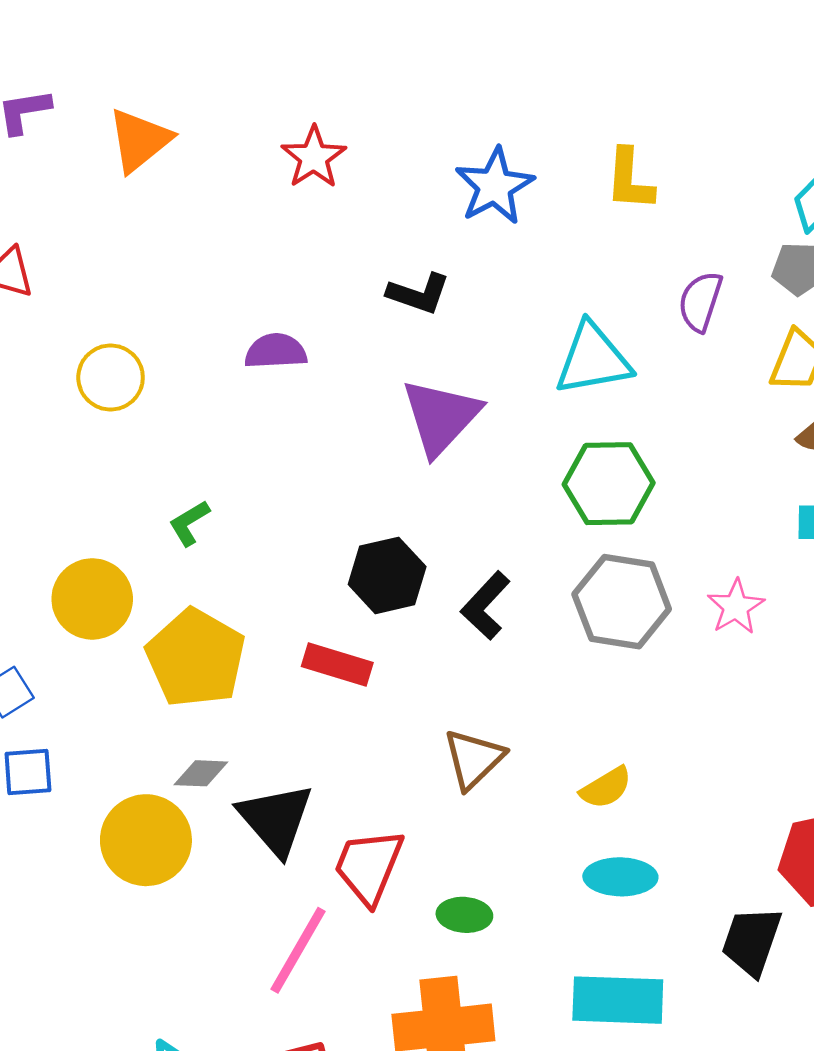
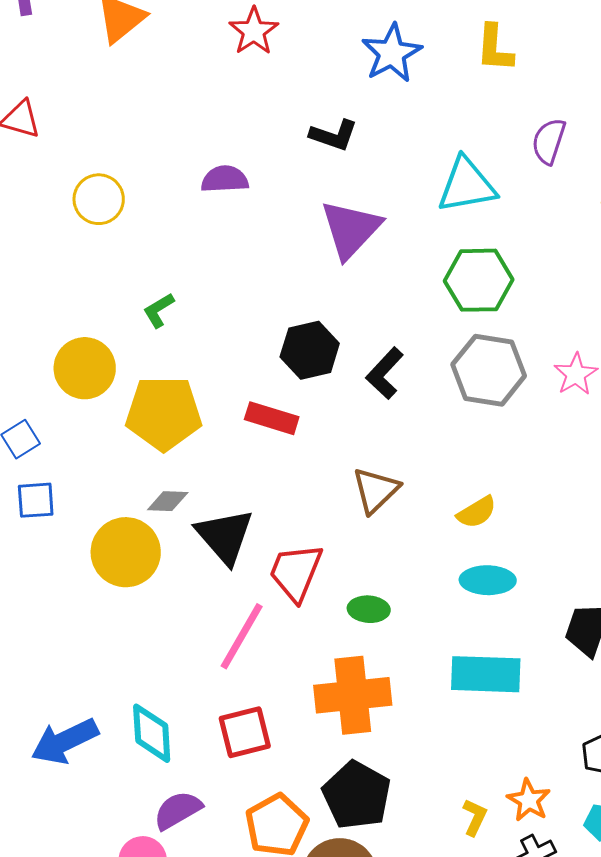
yellow pentagon: (196, 658) -> (164, 413), turned -30

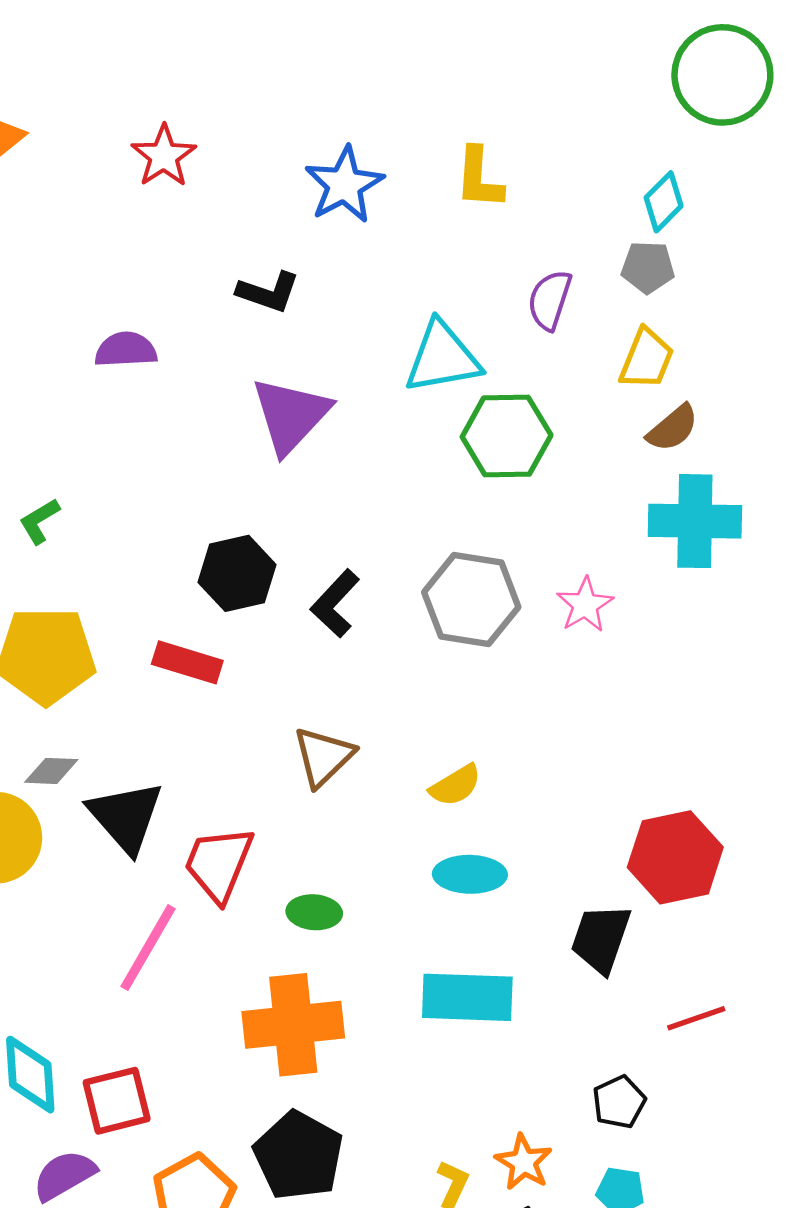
green hexagon: (479, 280) -> (507, 436), moved
red square: (245, 732) -> (117, 1101), moved

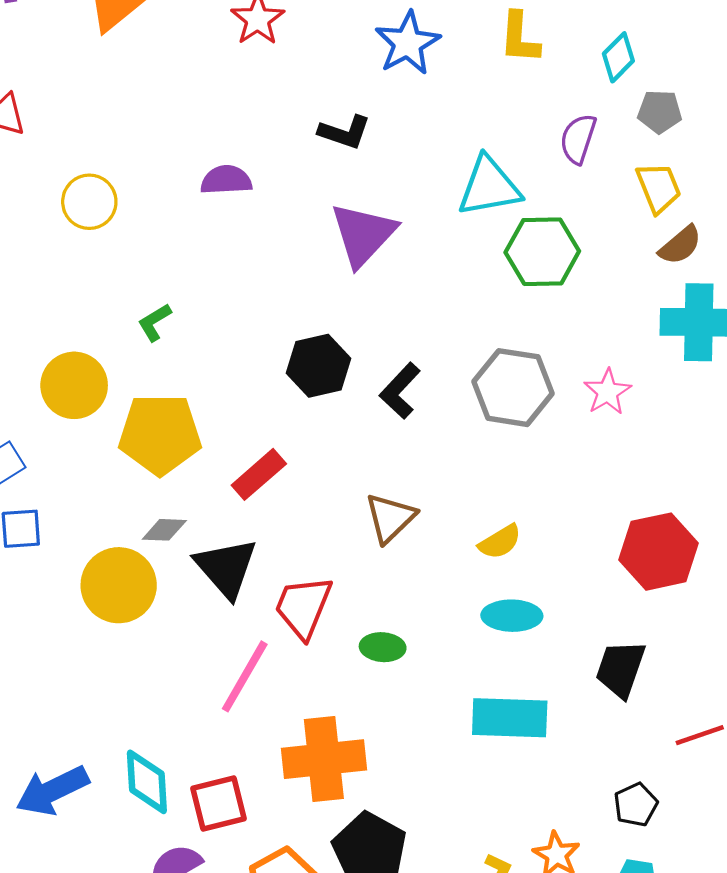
cyan diamond: (664, 202) -> (618, 57), moved
yellow trapezoid: (647, 359) -> (659, 188), turned -44
red rectangle: (187, 662) -> (259, 474), moved, turned -58
red hexagon: (675, 857) -> (659, 552), moved
orange cross: (293, 1025) -> (324, 759), moved

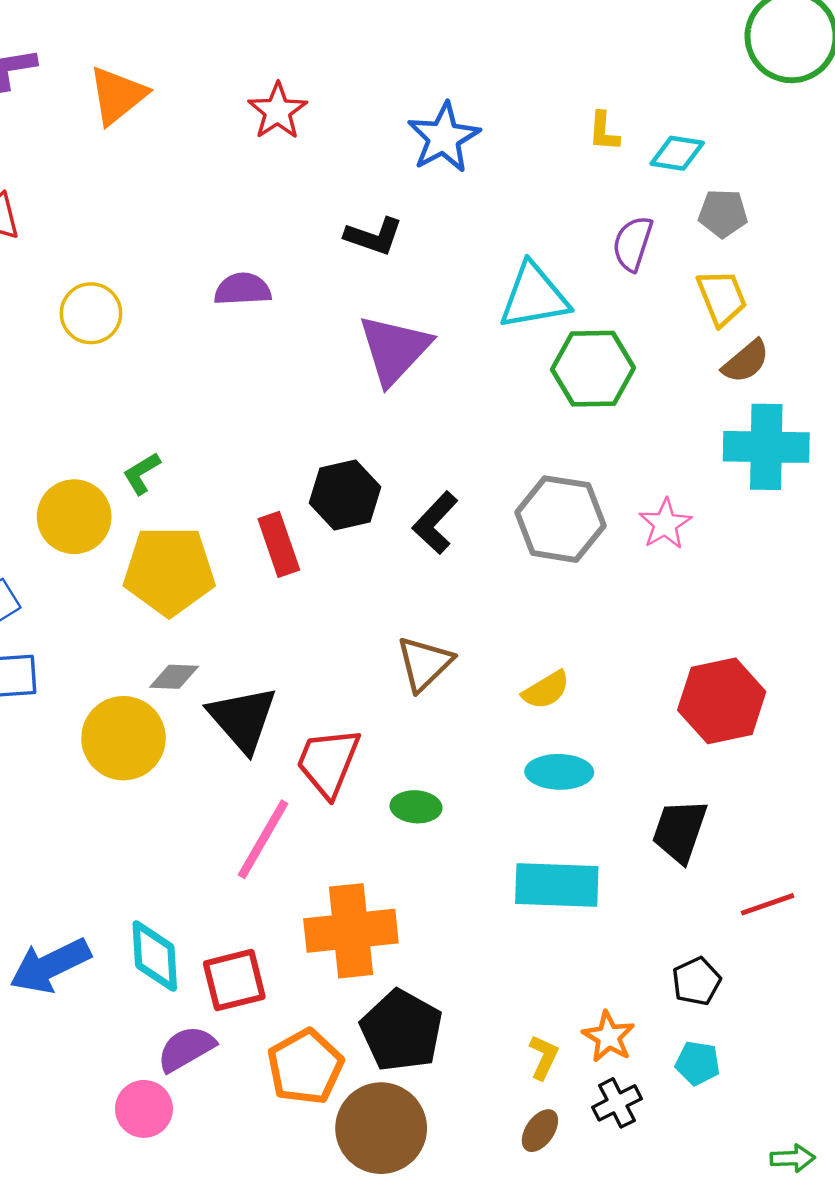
yellow L-shape: (519, 38) -> (604, 132), moved, size x0.7
cyan diamond: (618, 57) -> (677, 153), turned 54
green L-shape: (154, 322) -> (142, 473), moved
red rectangle: (259, 474) -> (279, 544), moved, turned -68

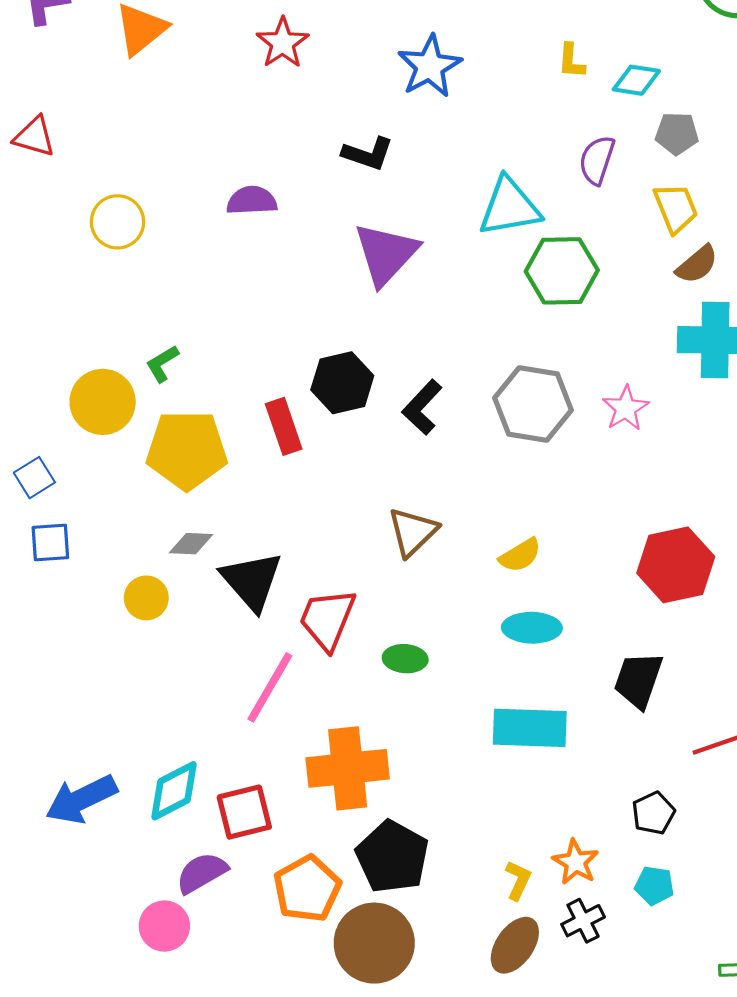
yellow circle: (123, 738) -> (146, 598), size x0.6
cyan diamond: (155, 956) -> (174, 791), turned 66
brown ellipse: (540, 1131) -> (515, 945), size x1.5

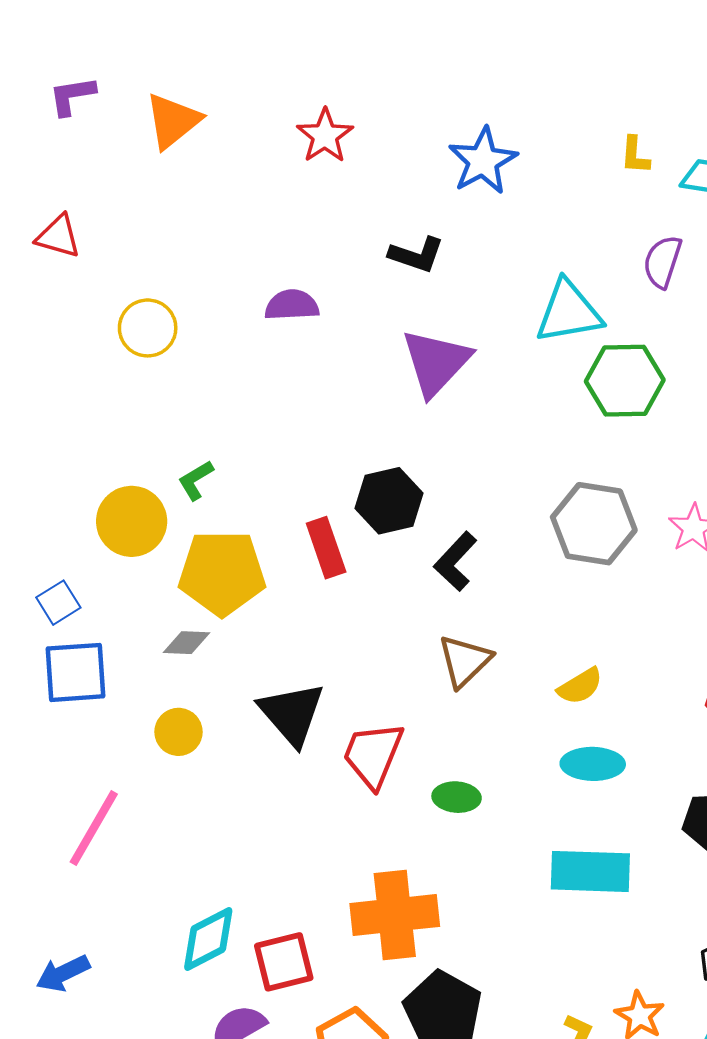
black L-shape: (422, 407) -> (455, 561), moved
blue square: (50, 543) -> (76, 672), size x1.5
gray diamond: (191, 544) -> (187, 643), moved
pink line: (270, 687) -> (94, 828), moved
blue arrow: (81, 799) -> (63, 973), moved, size x0.7

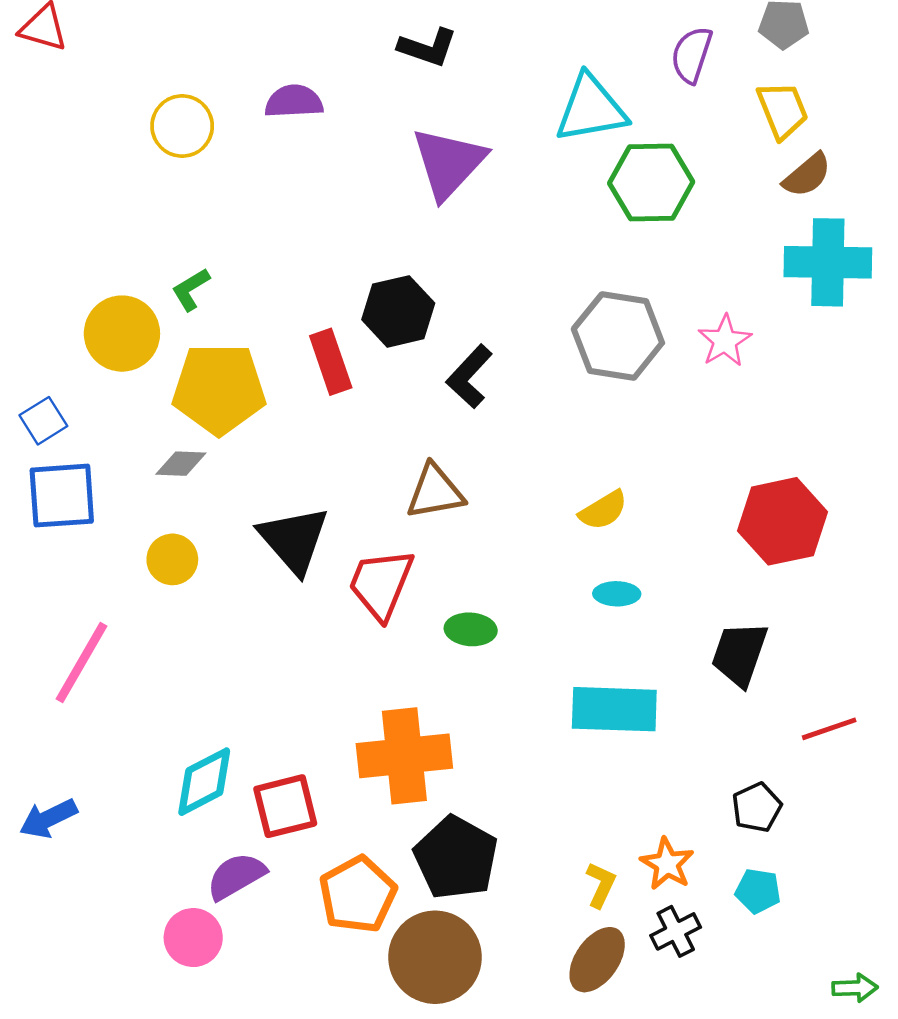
yellow circle: (148, 328) -> (182, 126), moved
brown triangle: (465, 661) -> (435, 492), moved, turned 34
cyan ellipse: (593, 764) -> (617, 594), size x0.7

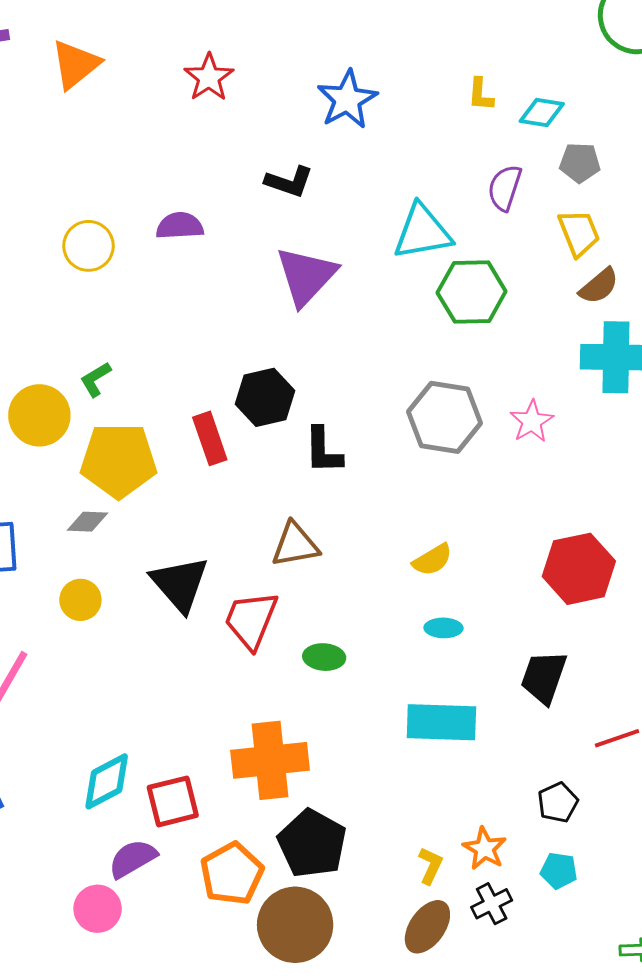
black L-shape: (469, 376) -> (323, 450), turned -44

